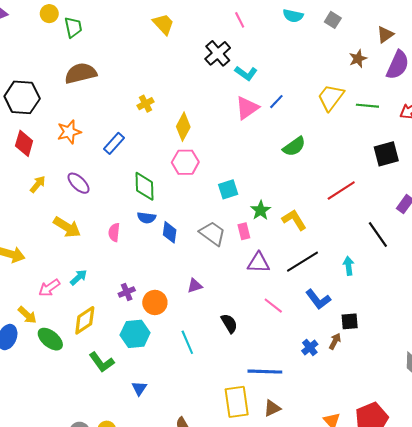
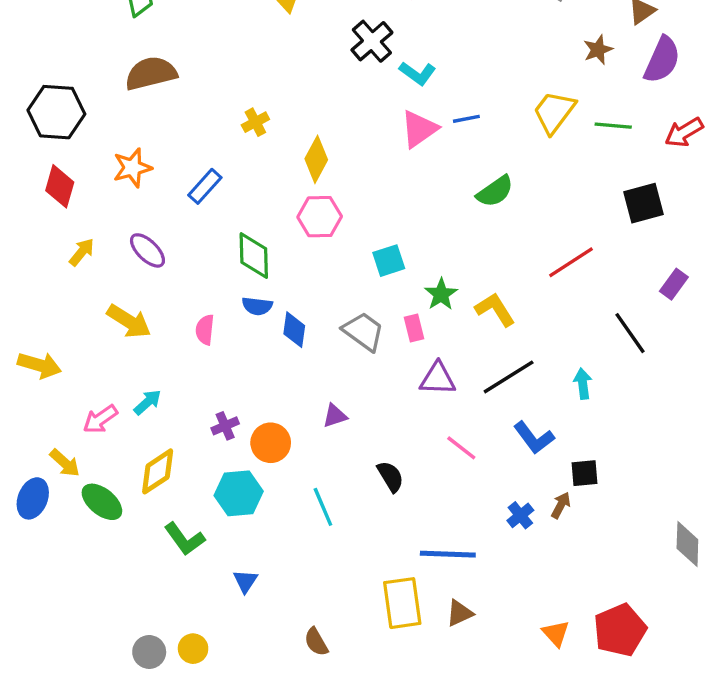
blue line: (276, 102) -> (466, 119), turned 35

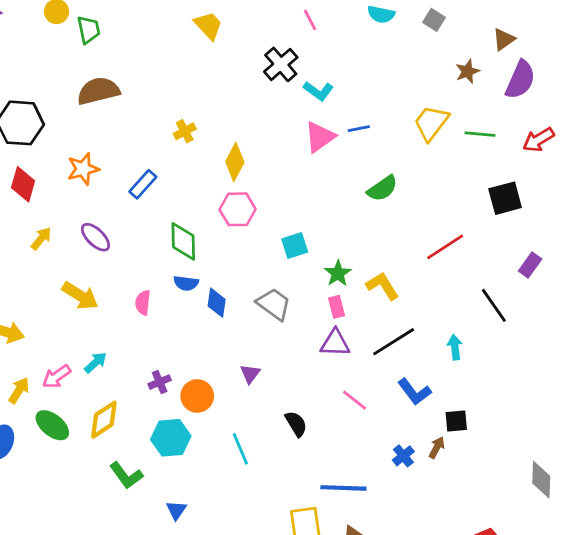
pink rectangle: (414, 328) -> (336, 307), moved
purple triangle: (335, 416) -> (250, 374), turned -35
yellow arrow: (65, 463) -> (19, 390), moved, turned -100
green ellipse: (102, 502) -> (52, 425), moved

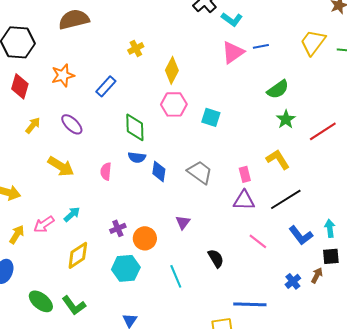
cyan square: (295, 246) -> (211, 117), moved, turned 36
green star: (338, 273) -> (286, 119), moved
cyan arrow: (455, 347) -> (330, 228), moved
green ellipse: (52, 425) -> (41, 301), moved
green L-shape: (126, 475) -> (74, 305), moved

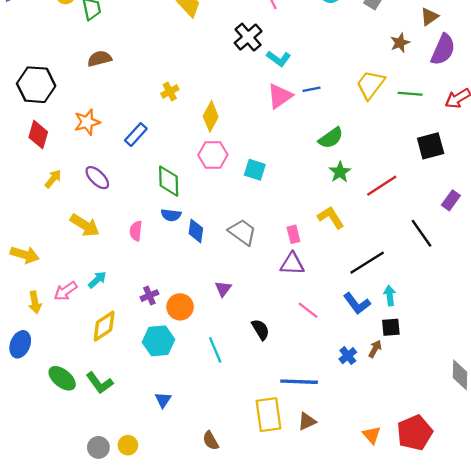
brown semicircle: (74, 19) -> (100, 59), size x0.7
black line: (286, 199) -> (367, 263), moved
yellow arrow: (17, 234) -> (35, 302), turned 138

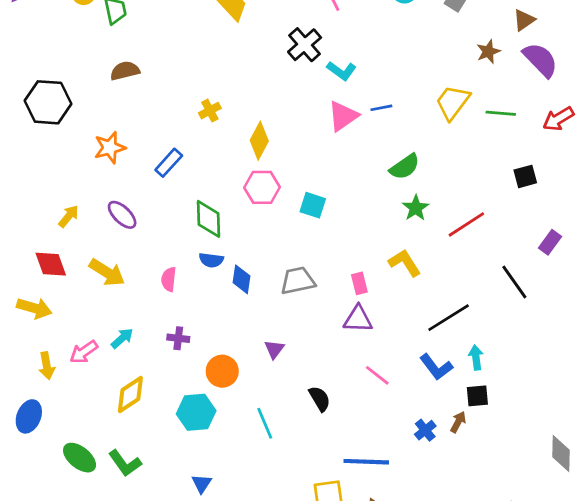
purple semicircle: (443, 50) -> (540, 60), turned -68
red diamond: (38, 135) -> (51, 264), moved, turned -36
black square: (431, 146) -> (525, 176), size x0.7
gray trapezoid: (242, 232) -> (298, 281), turned -48
purple cross: (149, 296) -> (178, 338), moved, turned 30

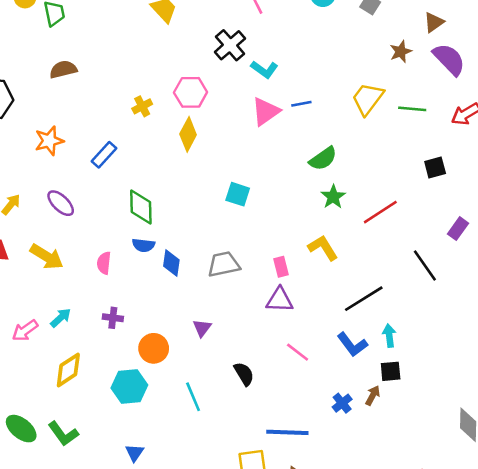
pink hexagon: (262, 187) -> (191, 92), moved

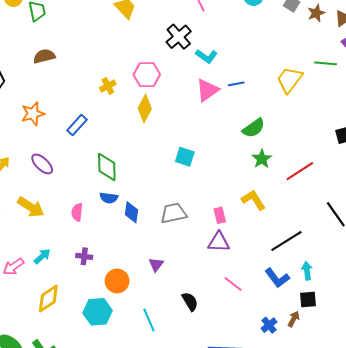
brown star: (401, 52) -> (316, 13), moved
green line: (412, 109) -> (325, 63), moved

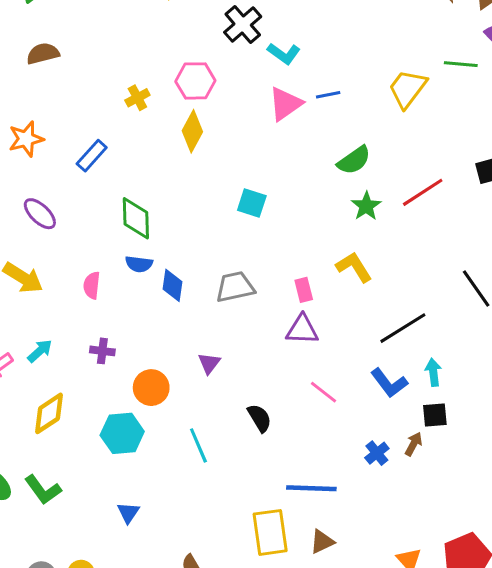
red line: (300, 171) -> (423, 192), moved

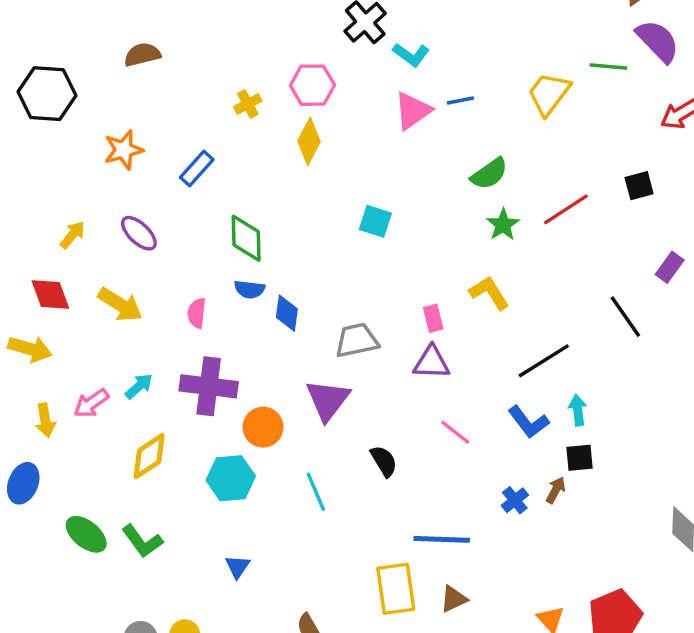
gray trapezoid: (235, 287) -> (357, 340), moved
purple cross: (102, 351) -> (209, 386), size x2.0
purple triangle: (209, 363) -> (328, 400), size x1.8

